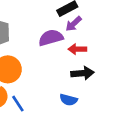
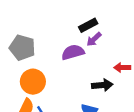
red arrow: (77, 49) -> (122, 68), moved

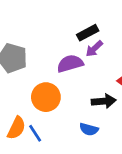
orange circle: (33, 82) -> (46, 97), moved

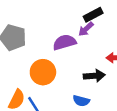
black rectangle: (88, 33) -> (93, 15), moved

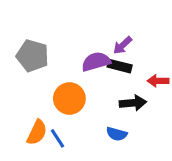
black rectangle: (93, 15) -> (120, 66), moved, turned 42

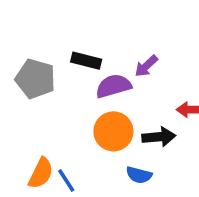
black rectangle: (120, 66) -> (86, 61), moved
orange circle: (69, 99) -> (113, 131), moved

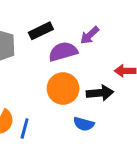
black rectangle: (86, 61) -> (41, 31), turned -40
blue line: (66, 180) -> (25, 128), turned 48

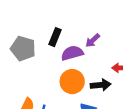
black rectangle: (41, 31) -> (55, 37), turned -42

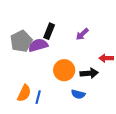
gray pentagon: (23, 48) -> (21, 41), turned 30
purple semicircle: (72, 53) -> (38, 45), moved

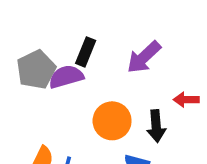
purple arrow: (82, 34) -> (144, 57), size x1.5
black arrow: (89, 73) -> (156, 126), turned 90

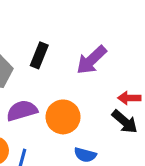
purple semicircle: (66, 77) -> (22, 111), moved
black arrow: (156, 126) -> (125, 122), moved, turned -44

